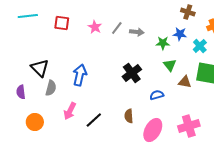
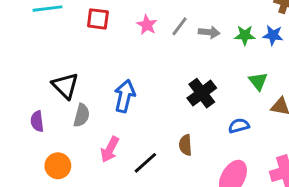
green star: (163, 43) -> (245, 35), moved
brown semicircle: (129, 116) -> (185, 145), moved

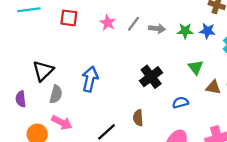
black triangle: (65, 86) -> (43, 71), turned 30
pink arrow: (110, 149) -> (62, 122), moved, turned -90

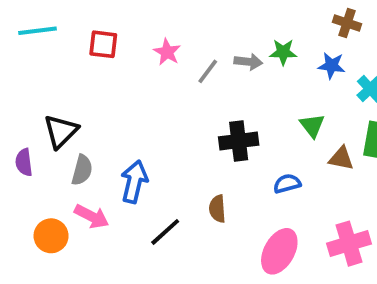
gray line: (133, 24) -> (208, 71), moved
green star: (185, 31) -> (283, 52), moved
black cross: (151, 77) -> (239, 141), turned 30
blue arrow: (90, 79) -> (134, 182), moved
purple semicircle: (21, 99) -> (24, 162), moved

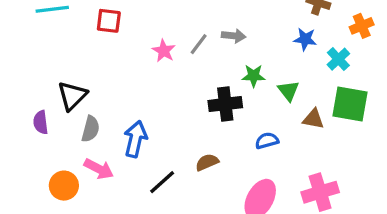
pink star: (167, 52) -> (164, 51), moved
green star: (283, 52) -> (254, 76), moved
brown semicircle: (217, 209) -> (207, 162), turned 70

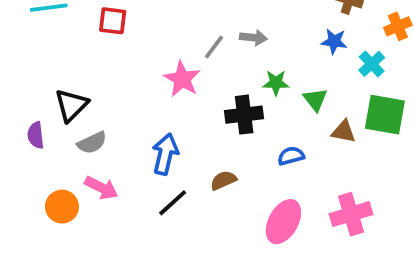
pink star: (164, 51) -> (182, 79), moved, size x1.4
gray semicircle: (91, 129) -> (92, 143), turned 50
blue arrow: (135, 139) -> (165, 154), moved

